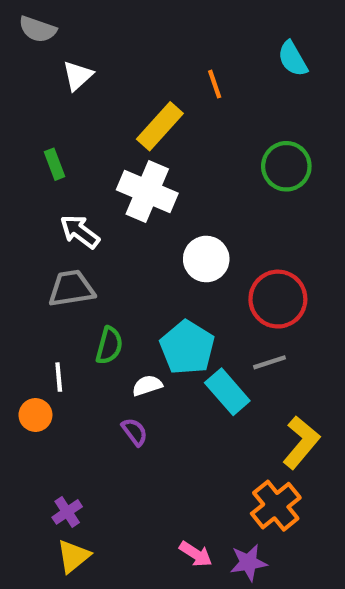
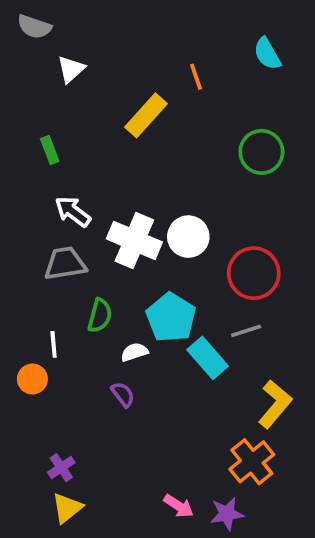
white cross: (147, 192) -> (134, 240), moved

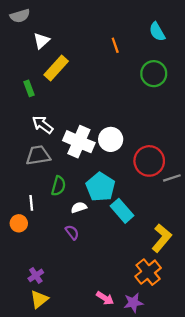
gray semicircle: (34, 27) -> (20, 16), turned -36
yellow rectangle: (146, 115) -> (56, 68), moved
green circle: (261, 152) -> (154, 74), moved
gray line: (246, 331) -> (172, 178), moved

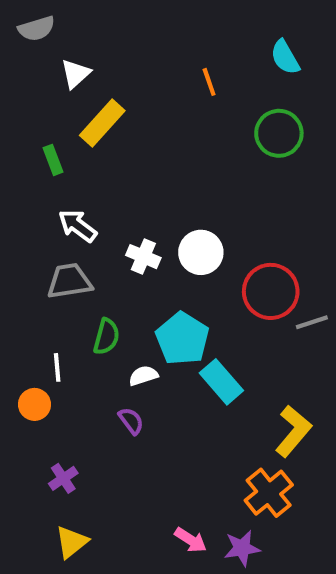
white cross: (79, 142) -> (143, 257), size x0.6
purple cross: (36, 275) -> (63, 478), moved

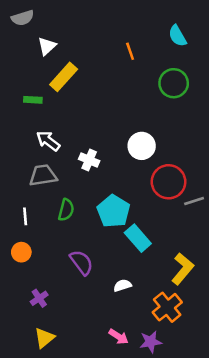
green rectangle: (53, 160) -> (33, 100), turned -66
white circle: (201, 252) -> (142, 146), moved
white line: (57, 367) -> (25, 216), moved
white semicircle: (143, 376) -> (122, 285), moved
purple semicircle: (131, 421) -> (81, 262), size x1.5

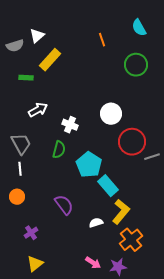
gray semicircle: (23, 18) -> (15, 46), moved
white arrow: (48, 141) -> (38, 110), turned 114
gray trapezoid: (43, 175) -> (21, 144), moved, turned 70
green semicircle: (66, 210) -> (59, 150), moved
yellow L-shape: (183, 269) -> (121, 212), moved

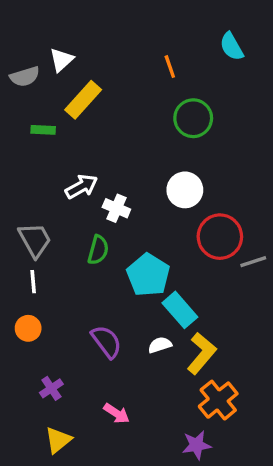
green circle: (136, 65) -> (193, 118), moved
white arrow: (38, 110) -> (81, 187), moved
white semicircle: (96, 223) -> (160, 345), moved
pink arrow: (93, 263) -> (116, 413), moved

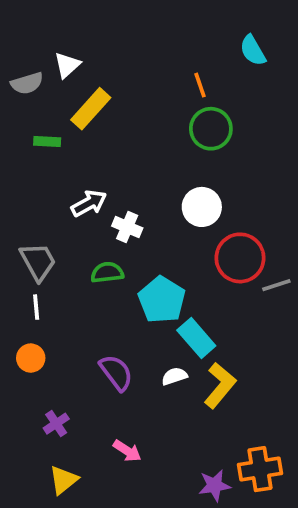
orange line: (170, 67) -> (200, 85), moved
green semicircle: (98, 250) -> (107, 272), turned -112
orange cross: (218, 400) -> (260, 469), moved, turned 30

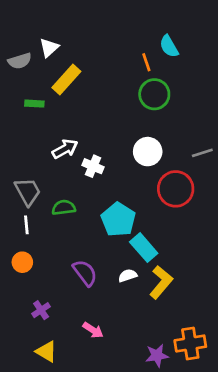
cyan semicircle: (253, 50) -> (169, 46), moved
green semicircle: (107, 272) -> (64, 208), moved
gray line: (276, 285) -> (202, 153), moved
yellow triangle: (63, 480) -> (46, 351), turned -50

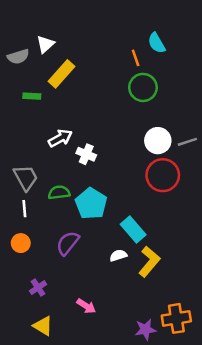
white circle: (148, 152) -> (158, 141), moved
cyan pentagon: (118, 220) -> (91, 204), moved
purple semicircle: (85, 273) -> (68, 243), moved, turned -105

